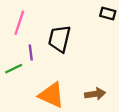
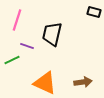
purple line: (31, 53) -> (27, 46), turned -64

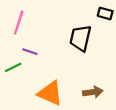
black trapezoid: (52, 34) -> (80, 38), moved

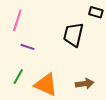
green line: (13, 67) -> (18, 77), moved, turned -35

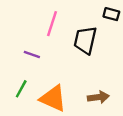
pink line: (17, 20) -> (52, 24), moved

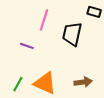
green line: (21, 89) -> (18, 84), moved

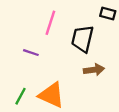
brown arrow: (83, 82) -> (94, 70), moved

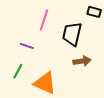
green line: (20, 96) -> (18, 71), moved

